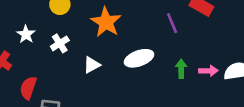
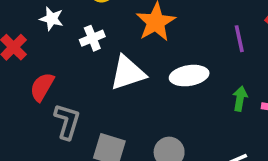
white star: (26, 34) -> (52, 19), turned -30
white triangle: (92, 65) -> (128, 73), size x1.6

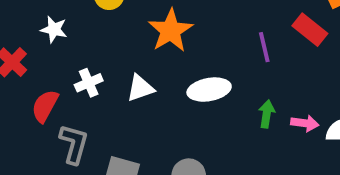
white cross: (92, 38) -> (89, 83), moved
white triangle: (128, 73) -> (140, 88), size x0.7

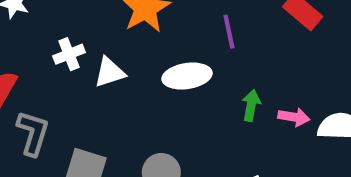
purple line: (264, 47) -> (229, 32), moved
white cross: (89, 83) -> (69, 54), moved

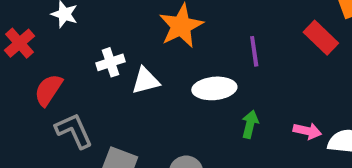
green arrow: (251, 105) -> (250, 124), moved
gray L-shape: (33, 133) -> (74, 131), turned -45

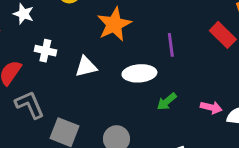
white cross: (110, 62) -> (45, 51), moved, turned 30
green arrow: (250, 124) -> (167, 102), turned -144

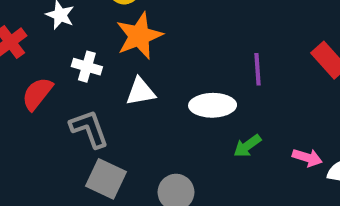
orange star: (114, 24) -> (139, 36), moved
gray L-shape: (30, 105) -> (89, 129), moved

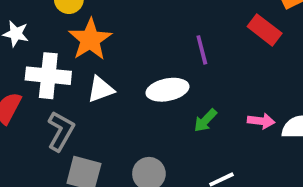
white cross: (87, 67) -> (48, 76), size x1.6
gray L-shape: (89, 129) -> (61, 131), turned 60

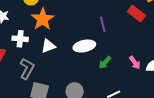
white cross: (48, 76) -> (20, 39), size x0.7
pink arrow: (261, 121) -> (135, 63), turned 48

